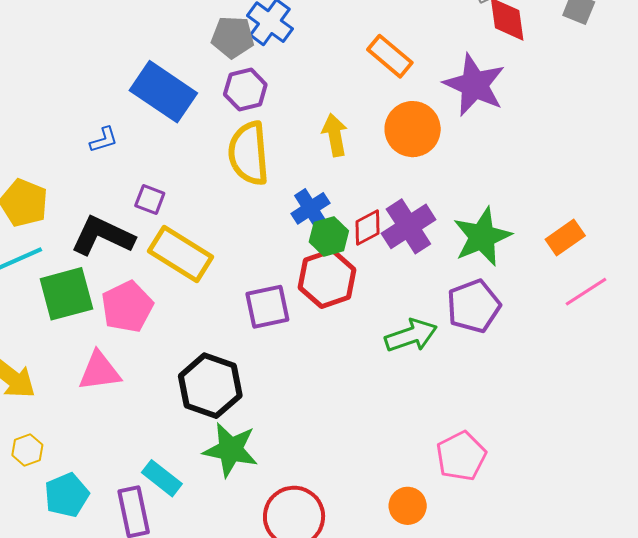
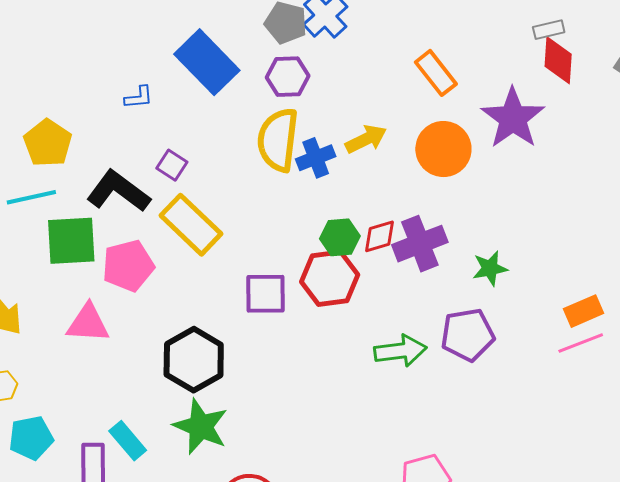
yellow arrow: (335, 135) -> (366, 139), turned 63
blue cross: (310, 208) -> (316, 158), moved
green star: (482, 237) -> (490, 268), size x0.6
orange rectangle: (565, 238) -> (584, 311), moved

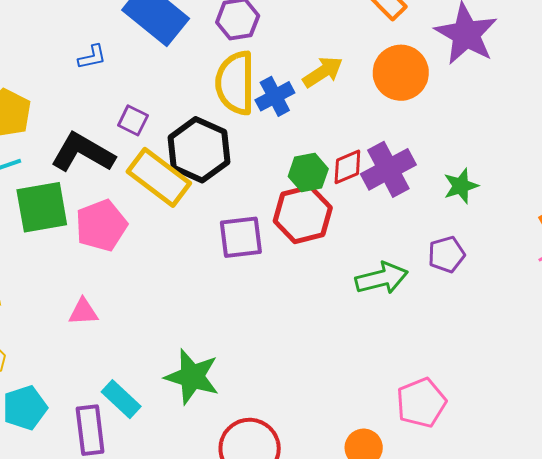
pink triangle: (88, 323) -> (83, 312), moved, size x0.7
purple pentagon: (468, 335) -> (446, 254), size x0.7
black hexagon: (194, 360) -> (199, 150), moved

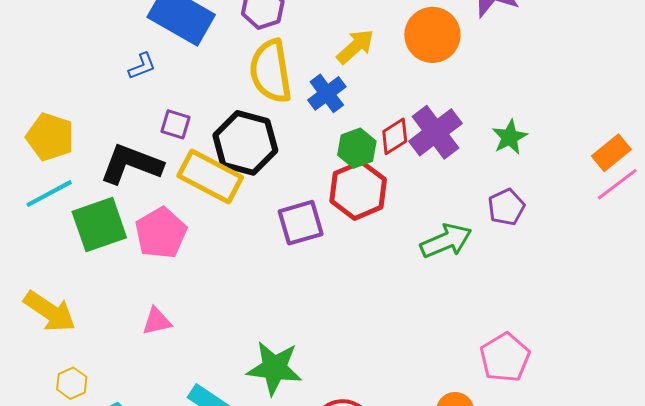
blue L-shape: (92, 57) -> (142, 66), moved
blue cross: (275, 96) -> (327, 93), moved

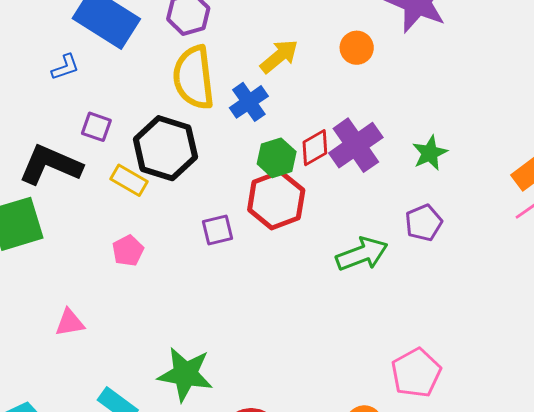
orange circle: (432, 35) -> (357, 48), size x0.6
yellow rectangle: (210, 176) -> (129, 180), size x0.6
purple square: (301, 223) -> (217, 230), size x0.7
pink pentagon: (161, 233) -> (128, 251), moved, size x0.6

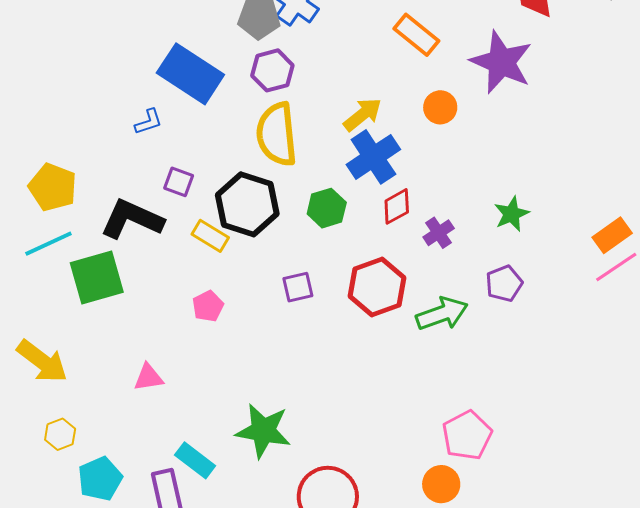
blue cross: (249, 102) -> (373, 157), moved, size x1.4
purple cross: (356, 145) -> (439, 233), moved, size x0.6
green hexagon: (277, 158) -> (327, 208), moved
red hexagon: (276, 200) -> (377, 287), moved
pink pentagon: (416, 373) -> (467, 435), moved

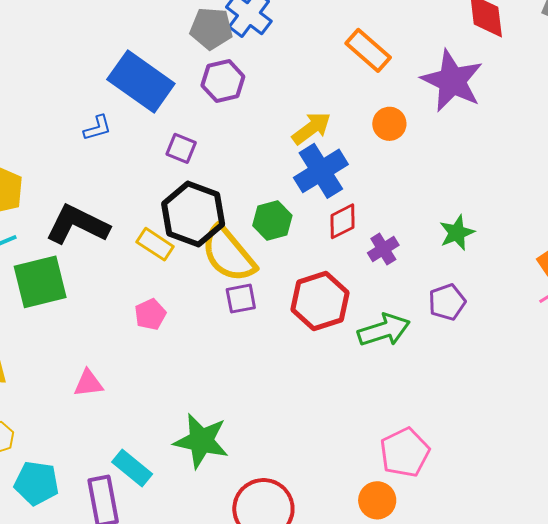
yellow semicircle: (277, 134) -> (228, 254), moved, turned -36
purple square: (179, 182) -> (181, 148), moved
cyan pentagon: (100, 479) -> (37, 483), turned 30

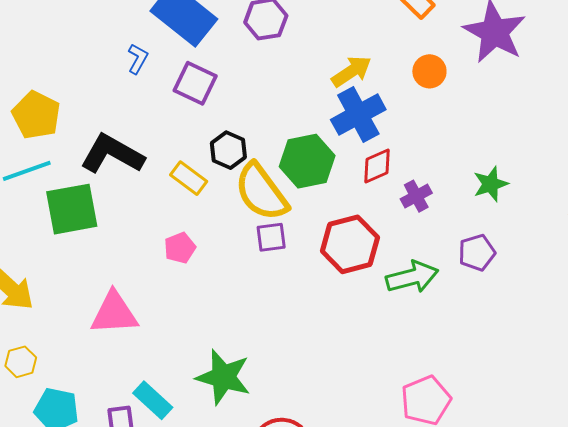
blue L-shape: (97, 128) -> (138, 59), turned -48
purple square: (181, 148) -> (195, 83), moved, size x1.4
black hexagon: (193, 214) -> (228, 150), size x0.6
green hexagon: (272, 221) -> (307, 161), size x1.4
pink triangle: (88, 383) -> (114, 313), size x1.6

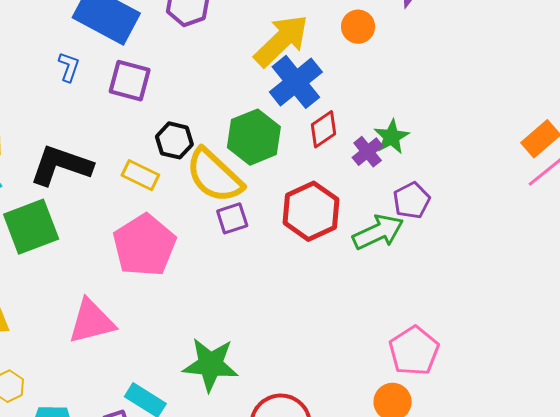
yellow arrow: (351, 71) -> (281, 41), size x1.5
green star: (491, 184) -> (391, 137), moved
pink pentagon: (180, 248) -> (144, 245), size x2.0
purple pentagon: (477, 253) -> (412, 200), moved

